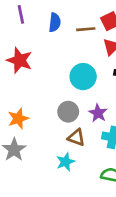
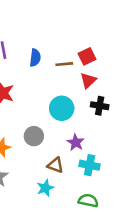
gray circle: (68, 112) -> (34, 136), moved

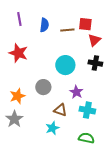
red square: (87, 56) -> (85, 24), turned 32
red triangle: (88, 80) -> (94, 40), moved

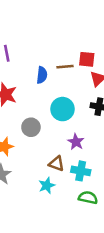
blue semicircle: (44, 25) -> (42, 75), moved
gray circle: (43, 87) -> (31, 127), moved
cyan cross: (87, 110) -> (81, 171), moved

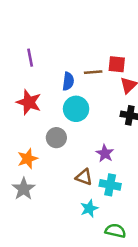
cyan circle: (63, 109) -> (76, 109), moved
cyan star: (47, 185) -> (89, 208), moved
green semicircle: (88, 198) -> (115, 231), moved

